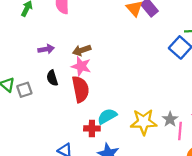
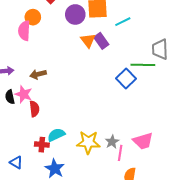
pink star: (81, 66) -> (24, 94), moved
red semicircle: (80, 89) -> (34, 109), size x0.7

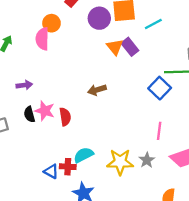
brown arrow: (38, 74) -> (97, 90), moved
red semicircle: (34, 109) -> (65, 117), moved
pink line: (120, 153) -> (159, 131), moved
blue triangle: (16, 162) -> (51, 171), moved

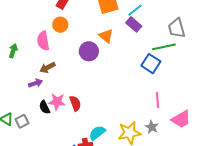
purple circle: (99, 18) -> (89, 51), moved
orange circle: (51, 23) -> (60, 25), moved
purple rectangle: (130, 47) -> (134, 24), moved
brown arrow: (97, 90) -> (48, 68), moved

